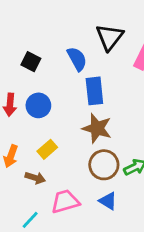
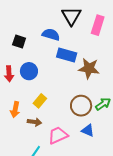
blue semicircle: (77, 59) -> (51, 35), turned -36
blue rectangle: (94, 91) -> (67, 55), turned -60
brown star: (97, 128) -> (89, 68), moved

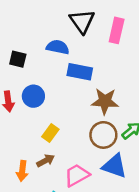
brown star: (89, 68) -> (105, 101), moved
orange arrow: (15, 110) -> (22, 171), moved
brown arrow: (34, 122) -> (46, 161), turned -32
blue triangle: (88, 130) -> (115, 166), size x1.5

